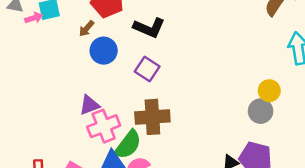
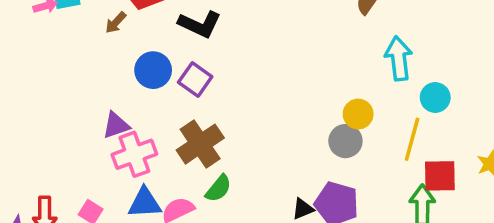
blue circle: (104, 51) -> (153, 70), moved
brown cross: (152, 117) -> (200, 144), turned -32
green semicircle: (128, 145) -> (218, 188), moved, size x0.7

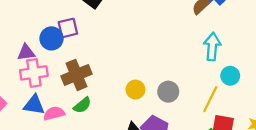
blue circle: (153, 70) -> (52, 38), moved
purple square: (195, 79) -> (68, 28), moved, turned 30
yellow circle: (358, 114) -> (135, 90), moved

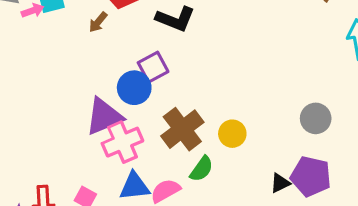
purple triangle: (26, 52) -> (104, 117), size x1.5
yellow circle: (135, 90) -> (232, 134), moved

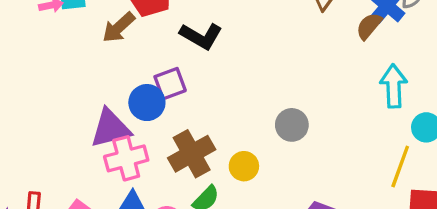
brown arrow: (98, 22) -> (119, 27), size x1.5
gray circle: (316, 118) -> (292, 125), moved

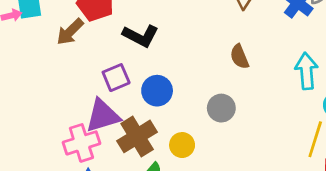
brown semicircle: (369, 26) -> (239, 57), moved, turned -60
blue circle: (147, 103) -> (157, 91), moved
purple triangle: (110, 128) -> (103, 116), moved

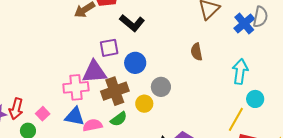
gray circle: (221, 108) -> (161, 87), moved

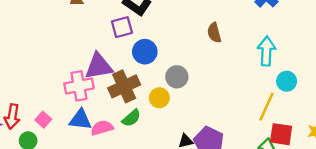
purple square: (109, 48) -> (122, 27), moved

